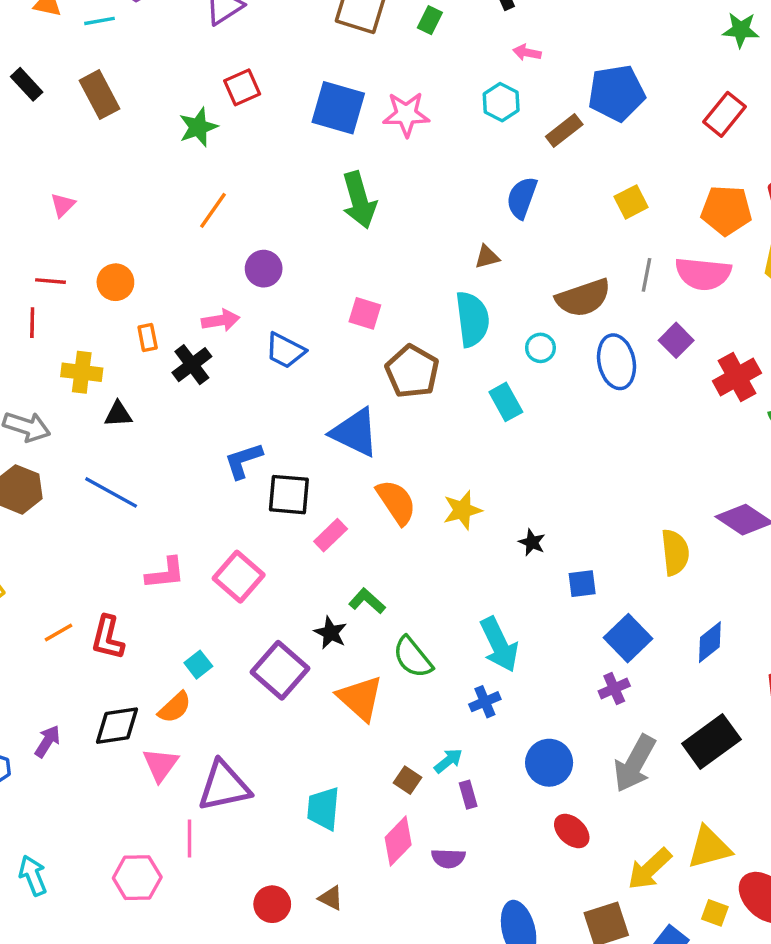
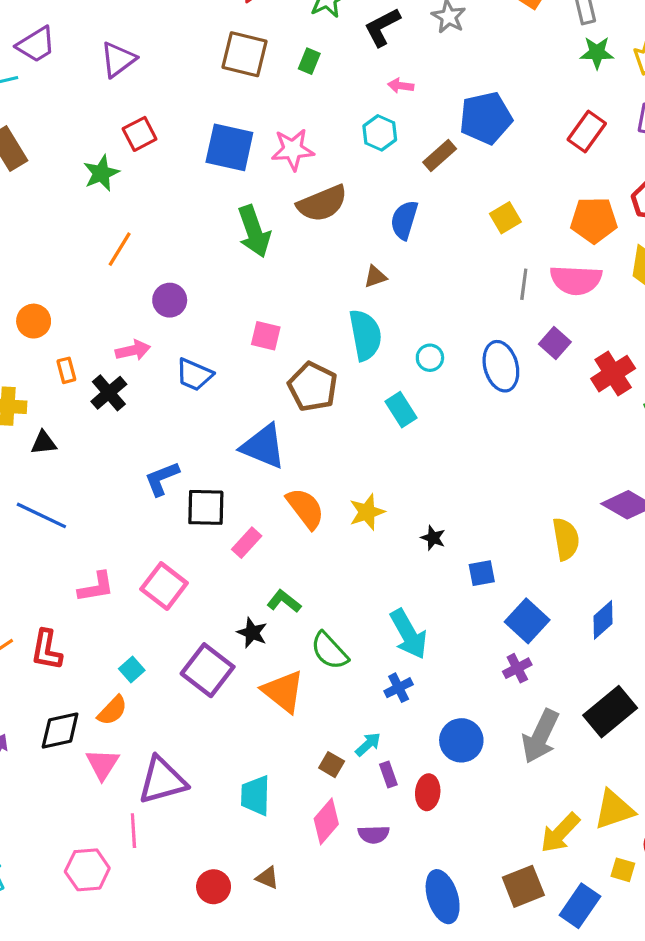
brown semicircle: (583, 298) -> (322, 203), moved
red ellipse: (572, 831) -> (428, 792), moved, turned 56

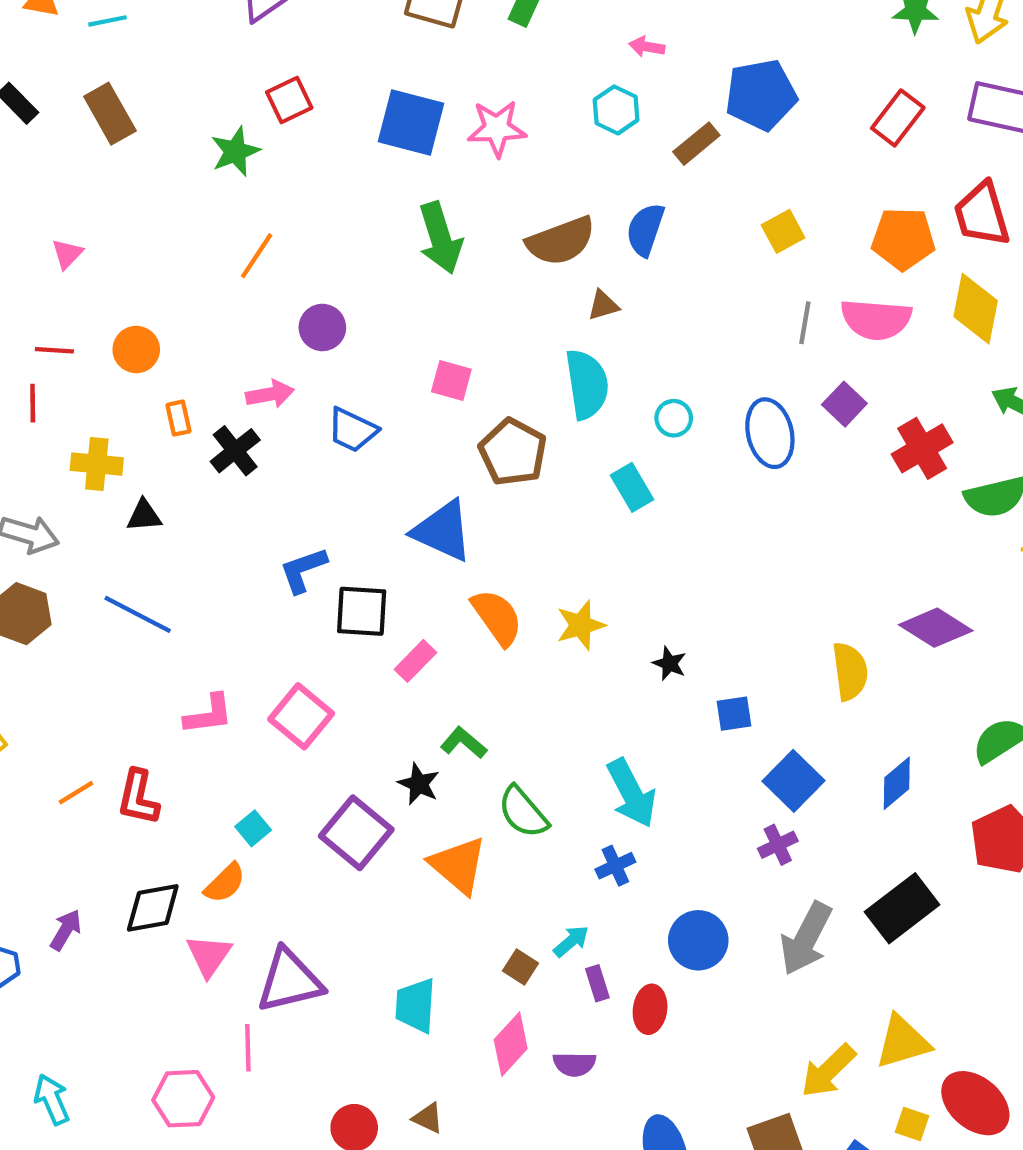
brown semicircle: (322, 203) -> (561, 241), moved

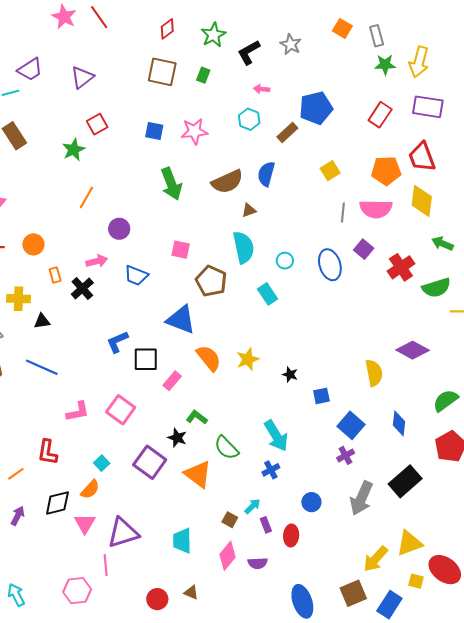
blue square: (411, 122) -> (154, 131), size x0.6
blue diamond: (897, 783) -> (399, 423), turned -40
orange line: (76, 793) -> (16, 474), moved
blue circle: (698, 940) -> (311, 502), size x0.7

